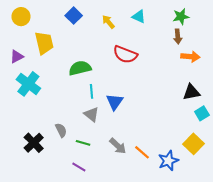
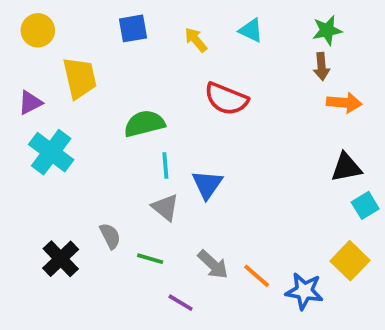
blue square: (74, 16) -> (133, 28), turned 35
blue star: (168, 161) -> (304, 291), turned 30
purple line: (79, 167) -> (181, 303), moved

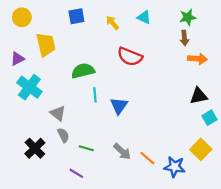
gray triangle: (165, 207) -> (58, 113), moved
purple line: (181, 303) -> (76, 173), moved

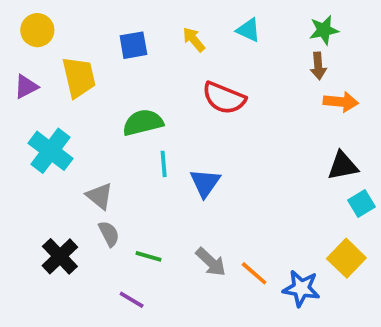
blue square: (76, 16) -> (133, 45), moved
purple triangle: (17, 59) -> (26, 87), moved

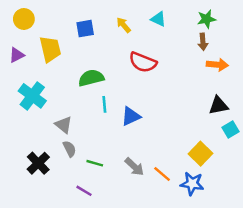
blue triangle: (205, 183) -> (131, 116), turned 30
yellow square: (346, 258) -> (200, 154), moved

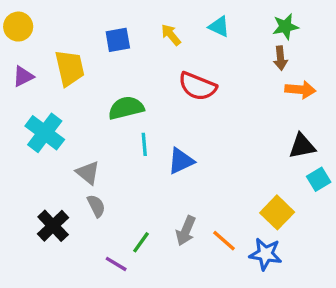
yellow circle: (24, 19) -> (18, 27), moved
green line: (95, 163) -> (141, 242), moved, turned -70
gray arrow: (134, 167) -> (186, 231), turned 70

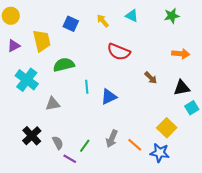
blue square: (118, 40) -> (71, 24), turned 35
brown arrow: (280, 58) -> (151, 78), moved, turned -40
green semicircle: (126, 108) -> (64, 65), moved
gray triangle: (88, 173) -> (53, 104), turned -49
gray semicircle: (96, 206) -> (58, 143), moved

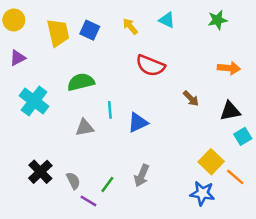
yellow trapezoid: (42, 41) -> (58, 33), moved
gray triangle: (53, 104) -> (85, 128), moved
orange line: (135, 145) -> (235, 177), moved

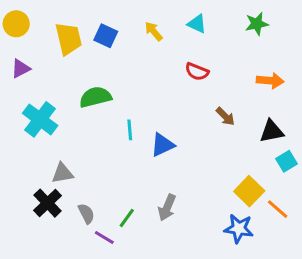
red semicircle: (150, 66) -> (197, 72), moved, size x0.7
gray triangle: (85, 128) -> (62, 173), moved

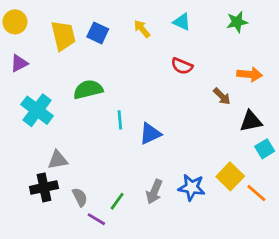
brown arrow: (225, 116) -> (222, 96), moved
black cross: (48, 203) -> (44, 187), turned 32
blue star: (239, 228) -> (192, 187), moved

